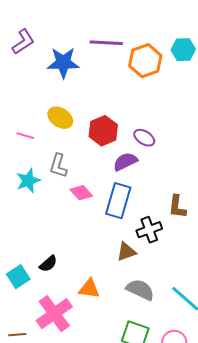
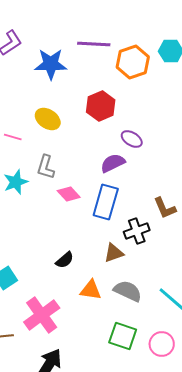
red hexagon: (103, 131) -> (101, 106), moved
brown L-shape: (177, 207) -> (165, 208), turned -30
black semicircle: (48, 264) -> (65, 260), moved
orange triangle: (89, 289) -> (91, 290), moved

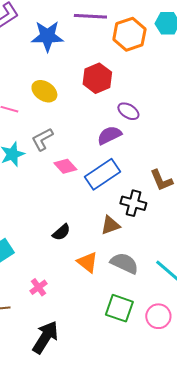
gray L-shape: (46, 167) -> (42, 139), turned 45
blue rectangle: (106, 202) -> (102, 174), turned 40
black cross: (137, 231) -> (133, 203), turned 35
orange triangle: (91, 290) -> (87, 262), turned 30
pink cross: (42, 315) -> (38, 287), size x0.5

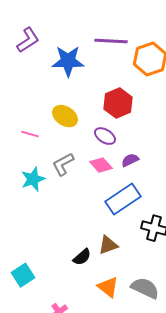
purple ellipse: (128, 111) -> (105, 136), moved
purple semicircle: (109, 135) -> (130, 160), size x0.7
pink diamond: (65, 166) -> (101, 165), moved
brown triangle: (110, 225) -> (108, 245), moved

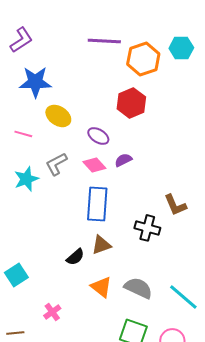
blue star: (68, 61) -> (35, 82), moved
red hexagon: (118, 103) -> (131, 103), moved
blue rectangle: (123, 199) -> (97, 204), moved, turned -52

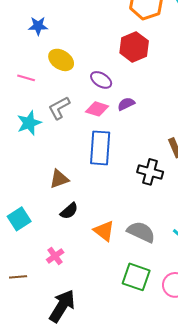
blue star: (35, 82) -> (38, 26), size x0.6
pink diamond: (94, 165) -> (97, 109), turned -30
brown triangle: (101, 245) -> (59, 179), moved
black semicircle: (75, 257) -> (69, 211), moved

